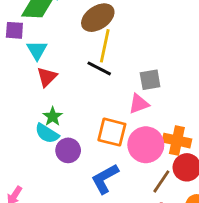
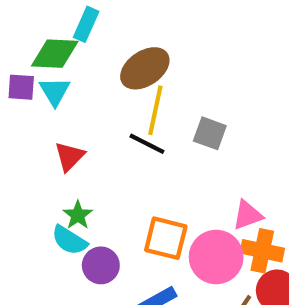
cyan triangle: (37, 50) -> (55, 91), moved
gray square: (150, 80) -> (210, 133), moved, turned 30
pink triangle: (139, 104) -> (248, 215), moved

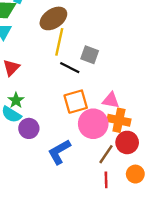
black line: (147, 144) -> (70, 68), moved
pink triangle: (248, 215) -> (111, 100), turned 30
orange square: (166, 238) -> (76, 102), moved, turned -30

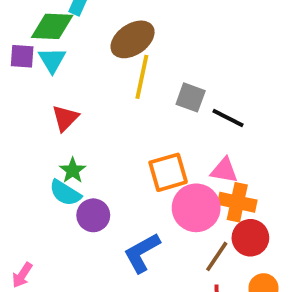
black line: (70, 68) -> (228, 118), moved

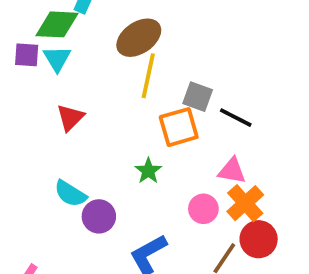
green star: (73, 170) -> (148, 171), moved
orange square: (168, 172) -> (179, 127), moved
orange cross: (237, 202) -> (245, 203), turned 36
pink circle: (196, 208) -> (203, 209), size x0.6

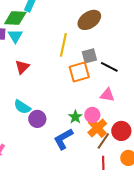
brown ellipse: (139, 38) -> (89, 20), moved
gray square: (198, 97) -> (89, 56), turned -35
green star: (148, 171) -> (75, 117), moved
orange cross: (245, 203) -> (97, 128), moved

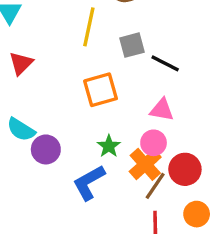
orange square: (79, 72) -> (100, 90), moved
pink circle: (92, 115) -> (154, 143), moved

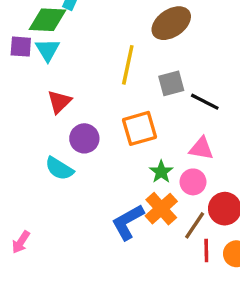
green star: (109, 146) -> (161, 172), moved
purple circle: (46, 149) -> (84, 138), moved
orange cross: (145, 164) -> (161, 209), moved
red line: (155, 222) -> (206, 250), moved

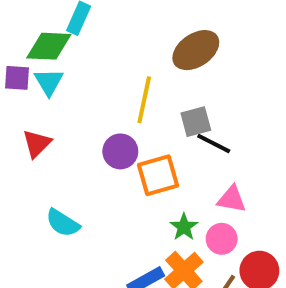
red triangle: (59, 102) -> (37, 143), moved
black line: (205, 102) -> (214, 143), moved
purple circle: (84, 138) -> (120, 151), moved

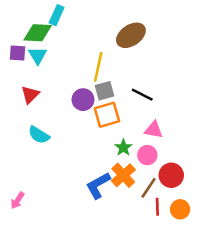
gray square: (196, 122) -> (104, 91), moved
cyan semicircle: (63, 223) -> (39, 135), moved

